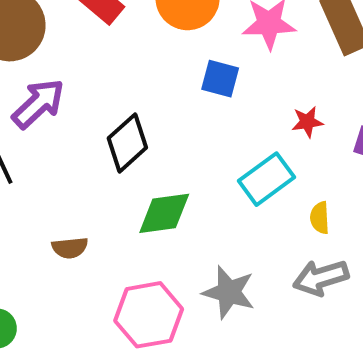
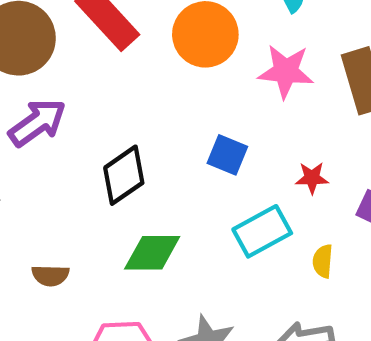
blue square: (220, 79) -> (227, 155), moved
yellow semicircle: (320, 218) -> (323, 261), moved

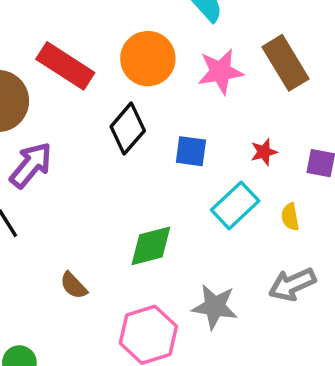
black diamond: (124, 175) -> (128, 129), moved
brown semicircle: (50, 275) -> (74, 286), turned 60

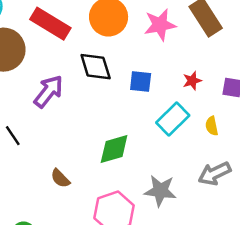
black diamond: (128, 129) -> (96, 67), turned -56
purple arrow: (31, 165) -> (49, 91), moved

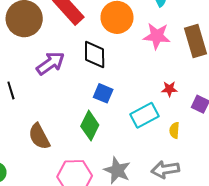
blue square: (141, 81) -> (103, 93), moved
green diamond: (114, 149) -> (90, 126), turned -64
brown semicircle: (60, 178) -> (39, 136), size x1.5

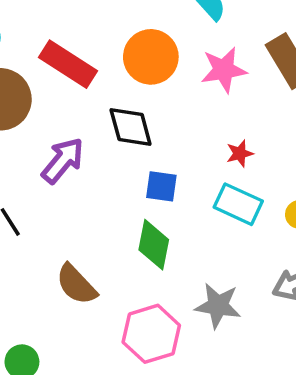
red star: (169, 89) -> (240, 153), moved
cyan rectangle: (144, 115) -> (238, 204), turned 68

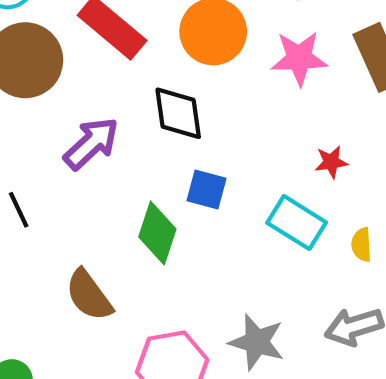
red star: (240, 153) -> (331, 162), moved
green diamond: (154, 245) -> (157, 233), moved

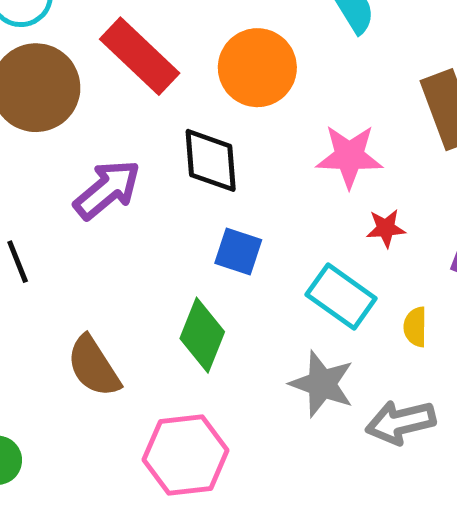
pink star: (299, 58) -> (349, 156), moved
green diamond: (157, 233) -> (202, 335), moved
gray star: (257, 342) -> (322, 384), moved

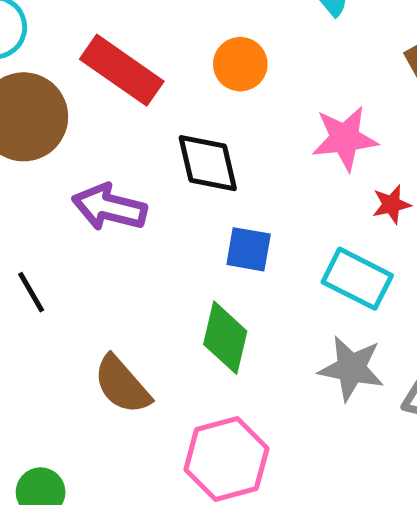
orange circle: (257, 68) -> (240, 64), size x0.7
purple arrow: (107, 190) -> (109, 207), turned -118

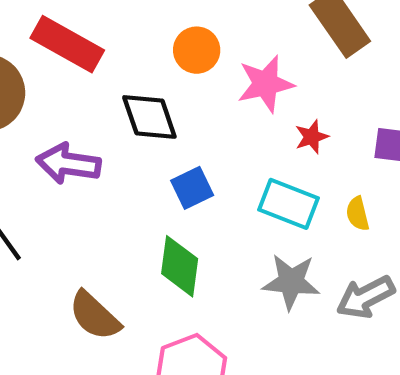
orange circle: (240, 64) -> (197, 50), moved
blue square: (249, 249) -> (192, 188), turned -30

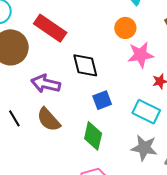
orange circle: (197, 50) -> (125, 28), moved
brown semicircle: (95, 316) -> (49, 120), moved

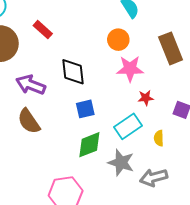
red rectangle: (50, 28) -> (43, 30), size x0.6
cyan rectangle: (146, 112) -> (128, 126), turned -68
green diamond: (93, 136) -> (89, 145), moved, turned 48

